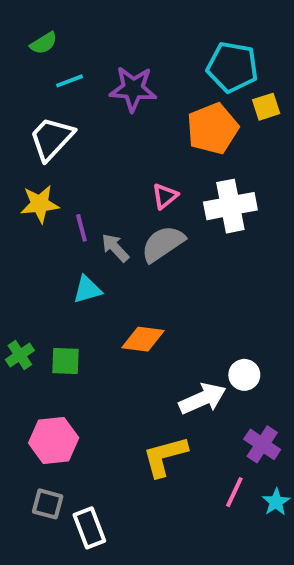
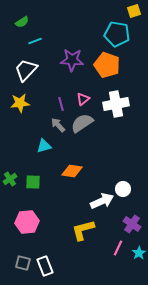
purple star: (133, 89) -> (72, 60), moved
yellow square: (266, 107) -> (134, 11), moved
orange pentagon: (213, 129) -> (107, 65), turned -30
purple line: (81, 228) -> (61, 104), moved
gray square: (48, 504) -> (23, 263), moved

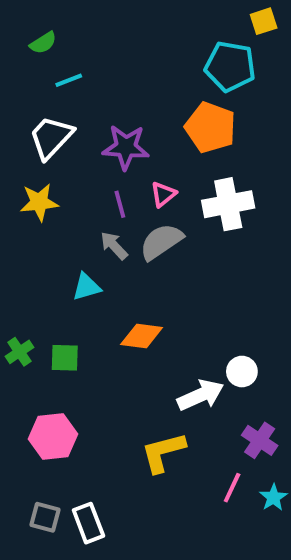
purple star: (72, 60) -> (126, 147), moved

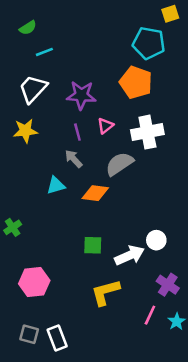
gray semicircle: (161, 242) -> (119, 164), moved
orange diamond: (142, 336) -> (95, 193), moved
green square: (65, 358) -> (93, 245), moved

